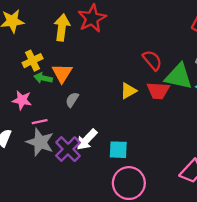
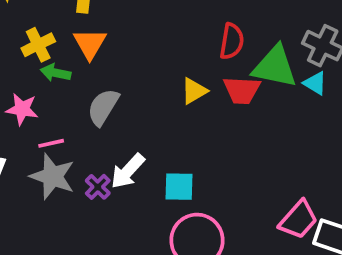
red semicircle: (152, 60) -> (232, 41), turned 50
orange triangle: (62, 73) -> (90, 44), moved
gray semicircle: (72, 100) -> (103, 107), size x1.5
purple cross: (68, 149) -> (98, 187), size x0.6

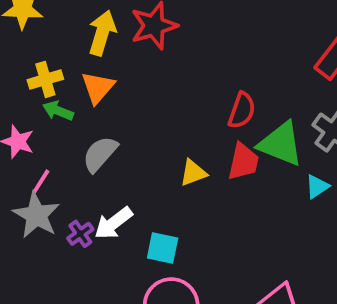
cyan triangle: (315, 83) -> (317, 187), moved, turned 45
red trapezoid: (242, 90) -> (243, 162), turned -90
yellow triangle: (194, 91) -> (193, 173), moved
pink line: (51, 143) -> (41, 181), turned -55

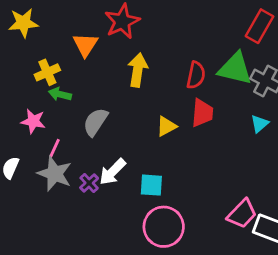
yellow arrow: (102, 33) -> (138, 70), moved
orange triangle: (98, 87) -> (85, 45), moved
green triangle: (281, 144) -> (235, 69), moved

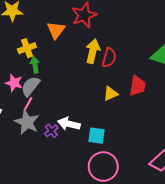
red semicircle: (196, 75) -> (109, 58), moved
green arrow: (60, 94) -> (35, 65), turned 63
gray semicircle: (95, 122) -> (30, 86), moved
white arrow: (112, 172) -> (69, 124), turned 55

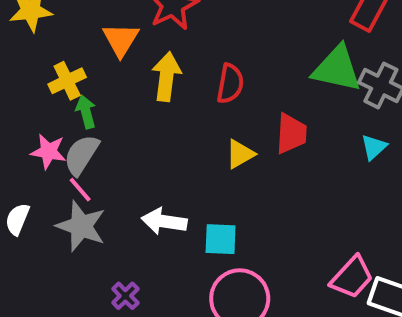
yellow arrow: (93, 51) -> (166, 77), moved
pink line: (28, 104) -> (80, 190), turned -64
purple cross: (51, 131) -> (125, 296), moved

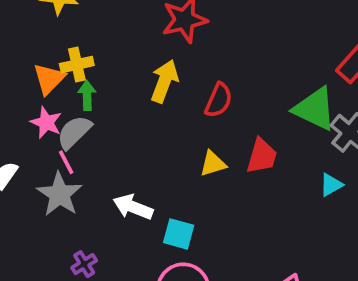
orange triangle: (121, 40) -> (49, 79), moved

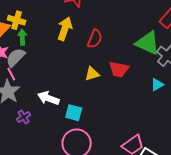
yellow cross: (77, 65) -> (17, 20), turned 30
red trapezoid: (262, 156) -> (119, 69), turned 85
purple cross: (84, 264) -> (24, 117), moved

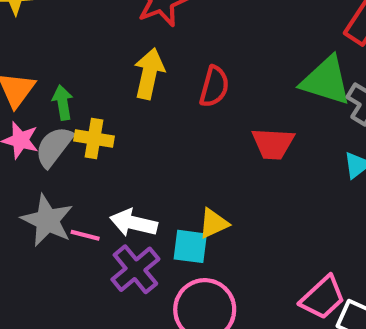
yellow cross: (17, 20) -> (94, 139), moved
pink line: (11, 74) -> (85, 235), moved, turned -40
yellow triangle: (92, 74) -> (214, 223), moved
purple cross: (24, 117) -> (135, 269), moved, size x1.6

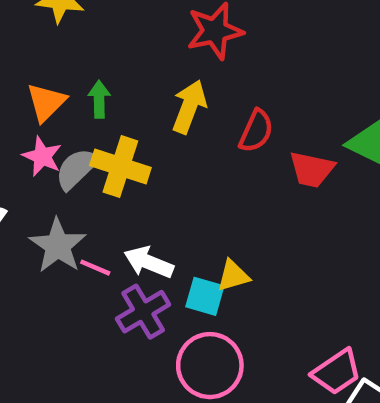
green arrow: (63, 103) -> (99, 99), moved
yellow cross: (94, 139) -> (120, 167), size x1.4
red trapezoid: (273, 144) -> (312, 169), moved

